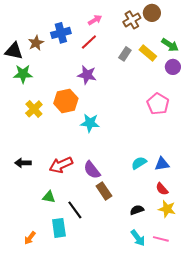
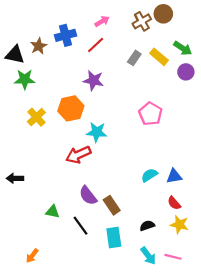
pink pentagon: (158, 104) -> (150, 114), moved
black arrow: (23, 163) -> (15, 178), moved
red arrow: (61, 165) -> (78, 155), moved
purple semicircle: (92, 170) -> (88, 196), moved
cyan rectangle: (59, 228) -> (114, 237), moved

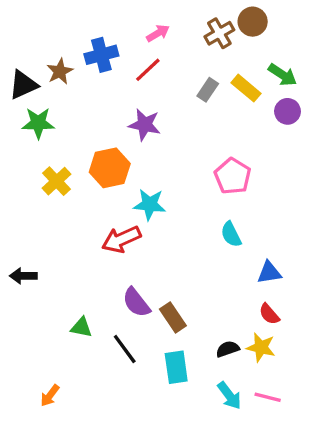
black triangle: (15, 55) -> (23, 85), turned -36
cyan semicircle: (149, 175) -> (231, 234), moved, turned -84
yellow star: (179, 225) -> (261, 347), moved

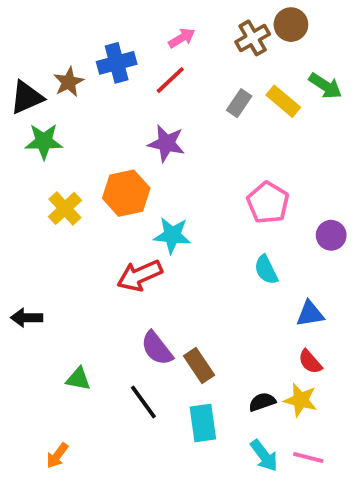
purple circle: (288, 111) -> (331, 235), moved
green triangle: (81, 327) -> (78, 379), moved

